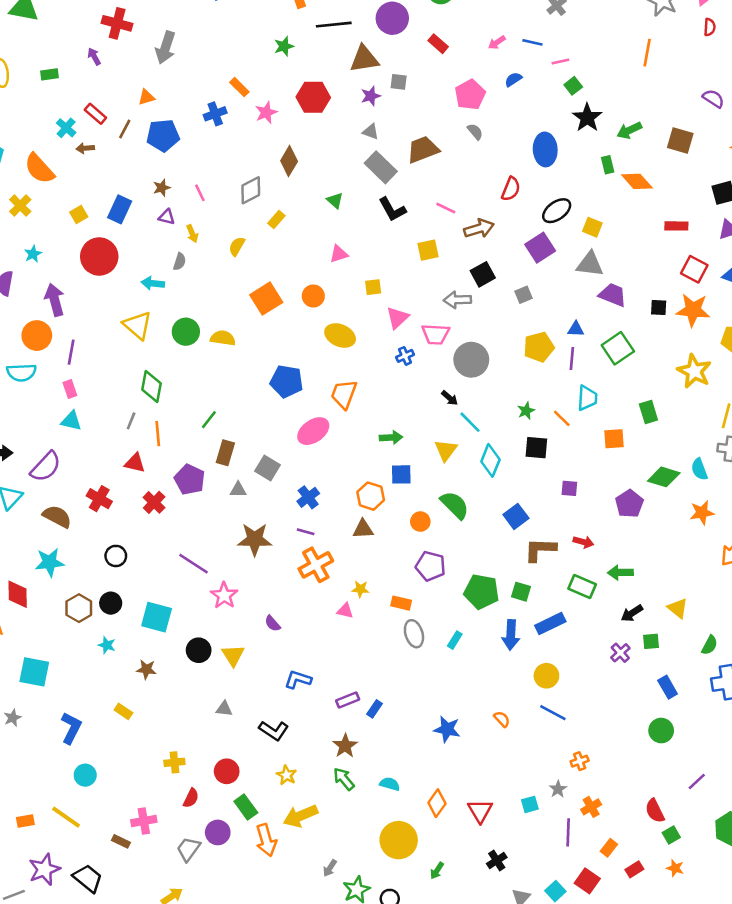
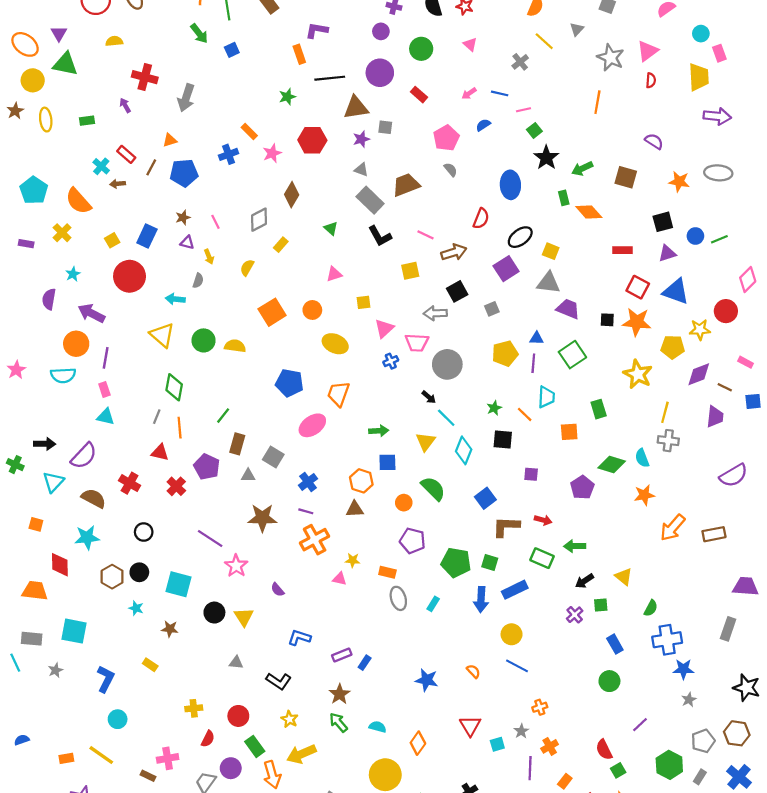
purple arrow: (55, 300) -> (91, 313), turned -48
red triangle: (480, 811) -> (470, 726), moved

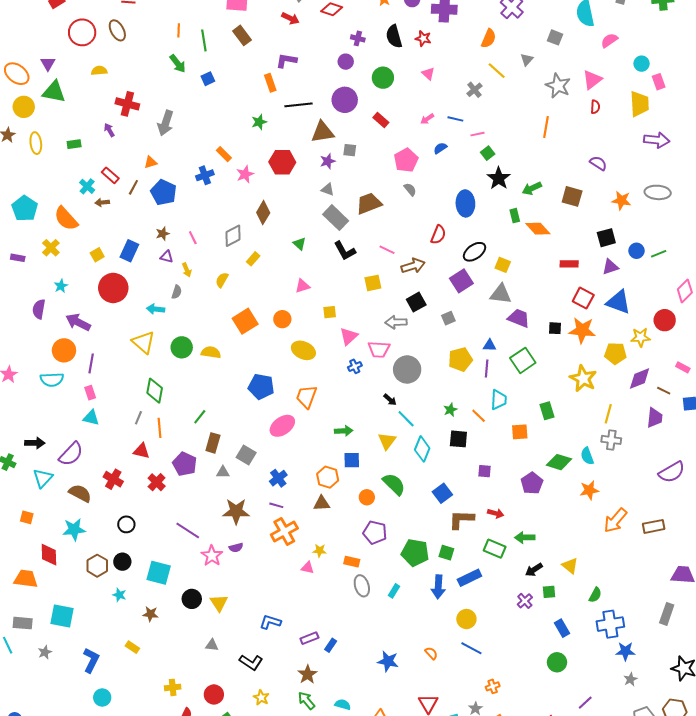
blue pentagon: (184, 173) -> (164, 192), turned 30
purple semicircle: (278, 590) -> (236, 548), moved, turned -64

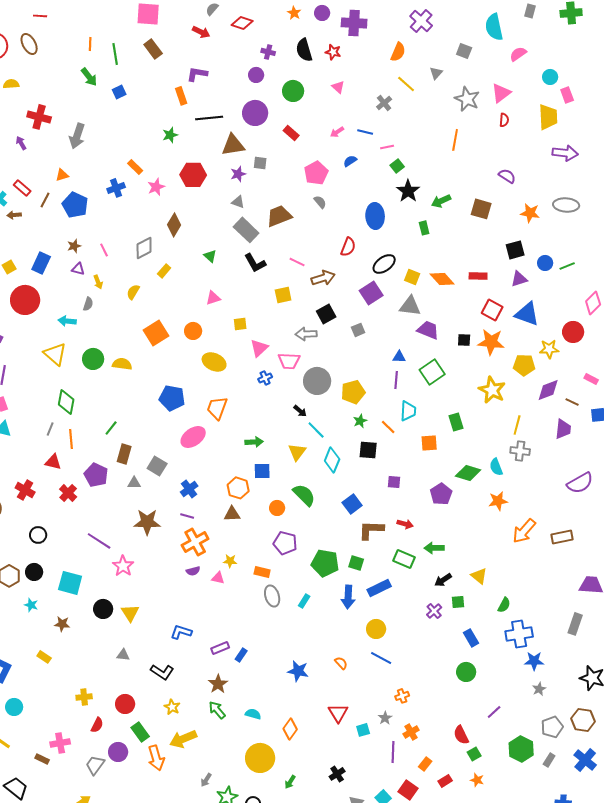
orange diamond: (538, 229) -> (442, 279), moved
yellow pentagon: (460, 359) -> (353, 392), moved
purple semicircle: (236, 548) -> (193, 571), moved

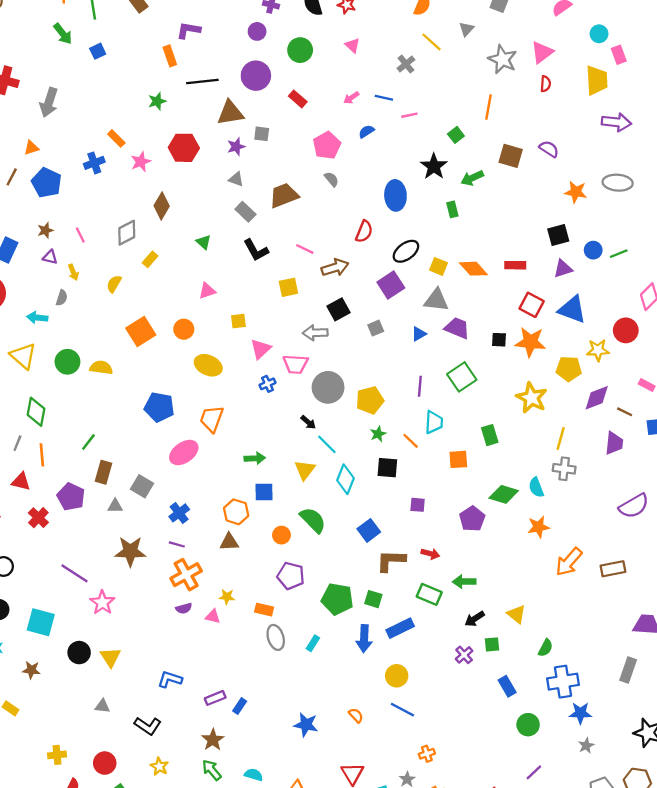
green square: (397, 166) -> (456, 135), moved
brown square: (481, 209) -> (511, 156), moved
gray rectangle: (246, 230) -> (245, 212), size x0.7
blue triangle: (399, 357) -> (419, 334), moved, turned -32
green circle: (466, 672) -> (528, 725), moved

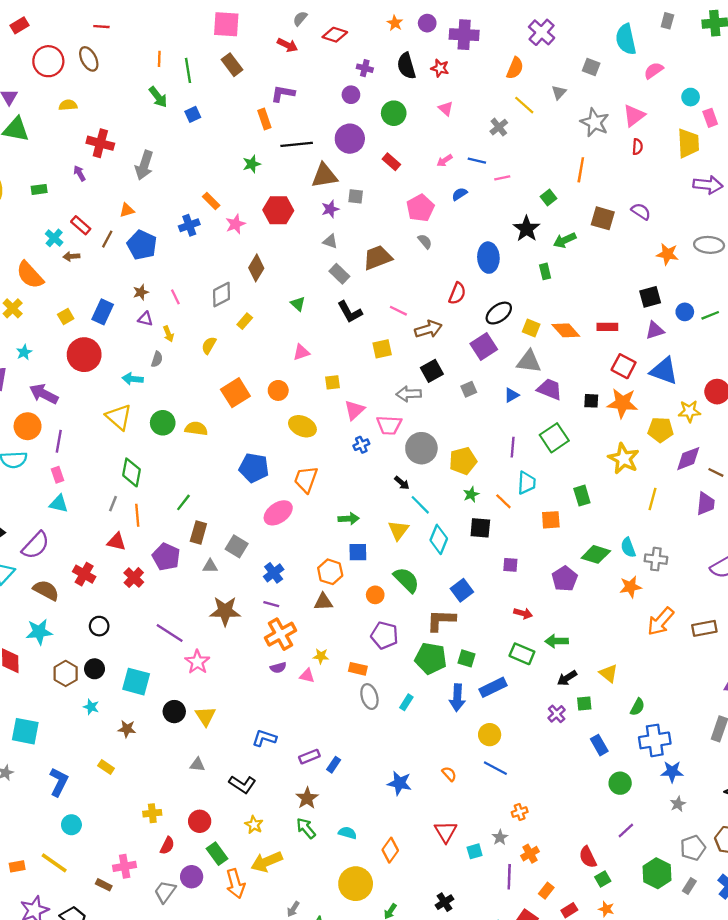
gray cross: (564, 469) -> (656, 559), moved
brown L-shape: (391, 561) -> (441, 620), moved

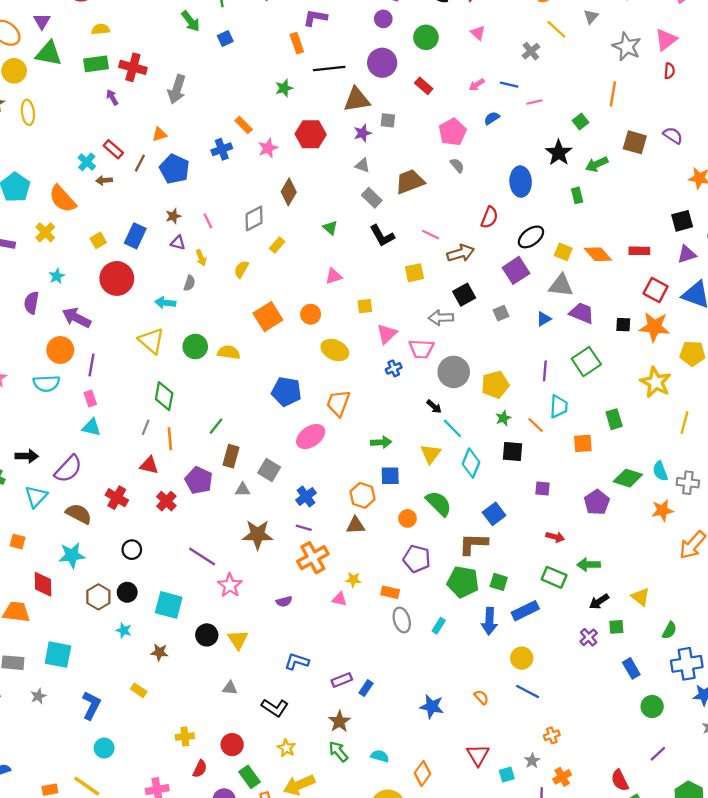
green rectangle: (39, 189) -> (96, 64), moved, size x1.5
purple semicircle: (278, 668) -> (284, 602), moved

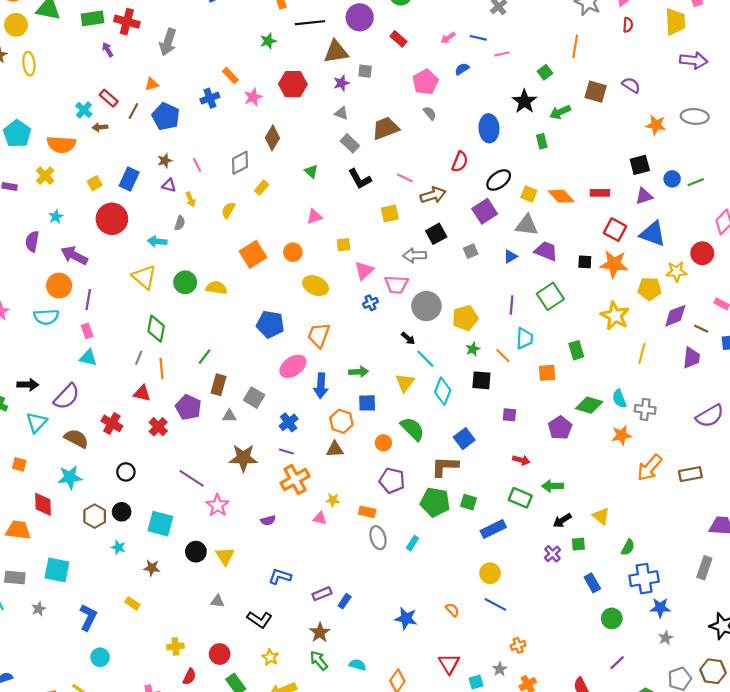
orange semicircle: (63, 199) -> (61, 144), turned -44
blue arrow: (489, 621) -> (321, 386), moved

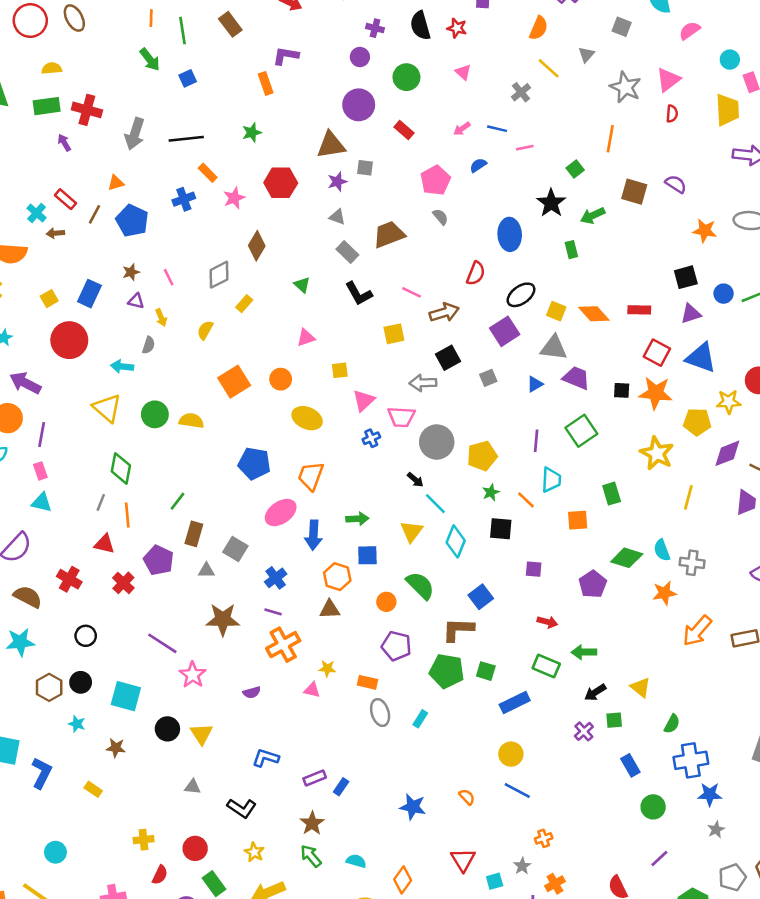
black line: (310, 23) -> (186, 139), moved
blue L-shape: (88, 617) -> (42, 773), moved

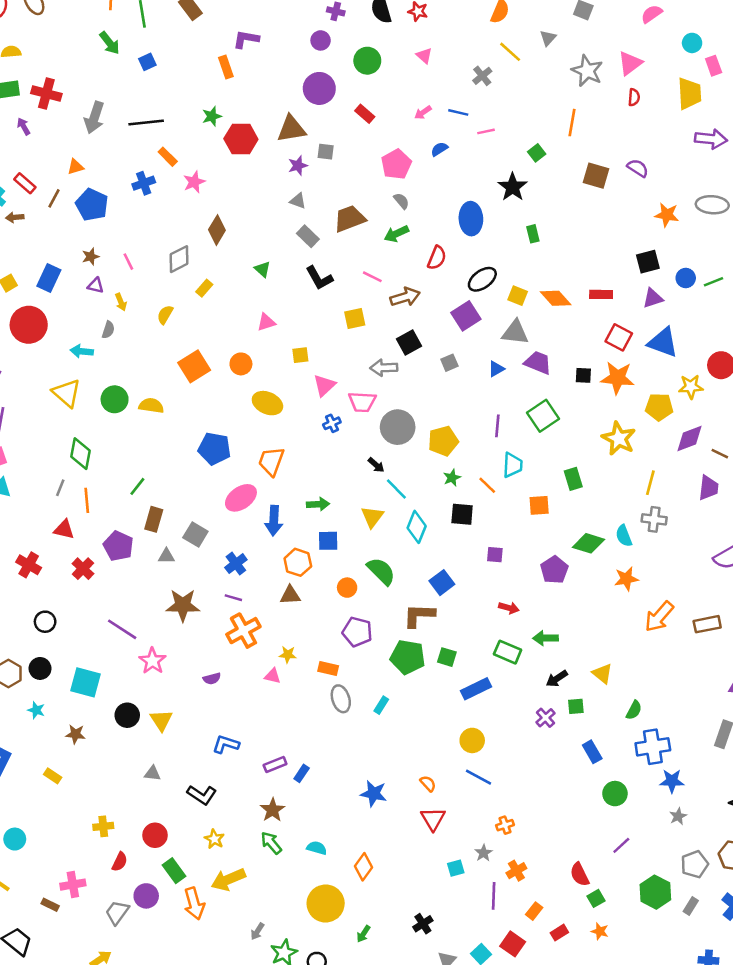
red hexagon: (281, 183) -> (241, 139), moved
green arrow: (593, 216) -> (396, 234), moved
gray cross: (692, 563) -> (654, 519), moved
red triangle: (463, 860) -> (433, 819), moved

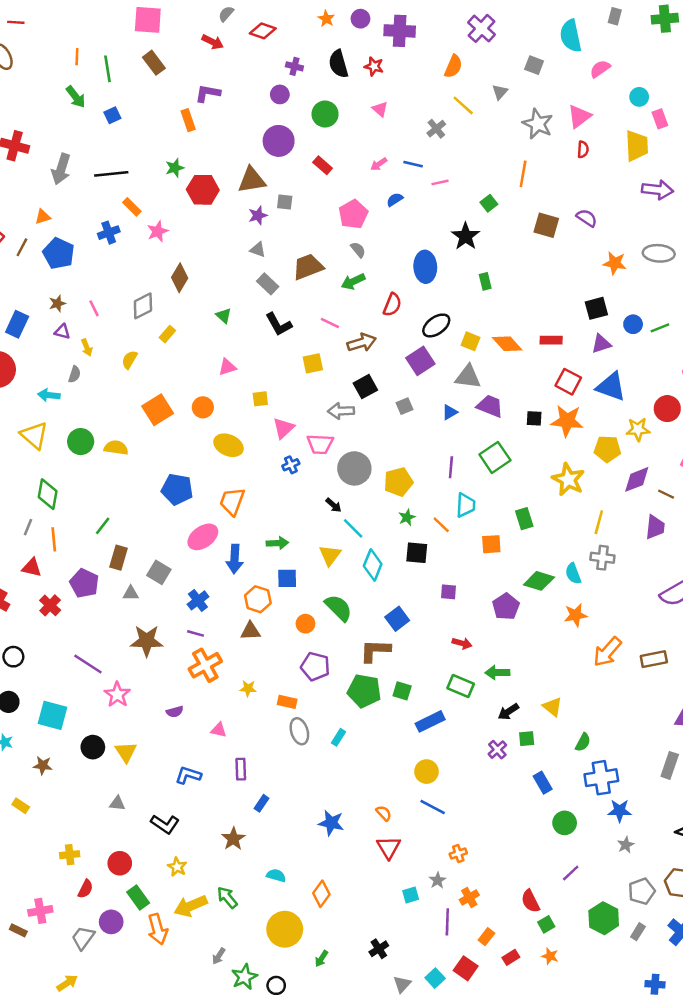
pink triangle: (273, 676) -> (219, 730), moved
purple rectangle: (275, 764) -> (241, 769), moved, turned -70
green arrow: (271, 843) -> (227, 897), moved

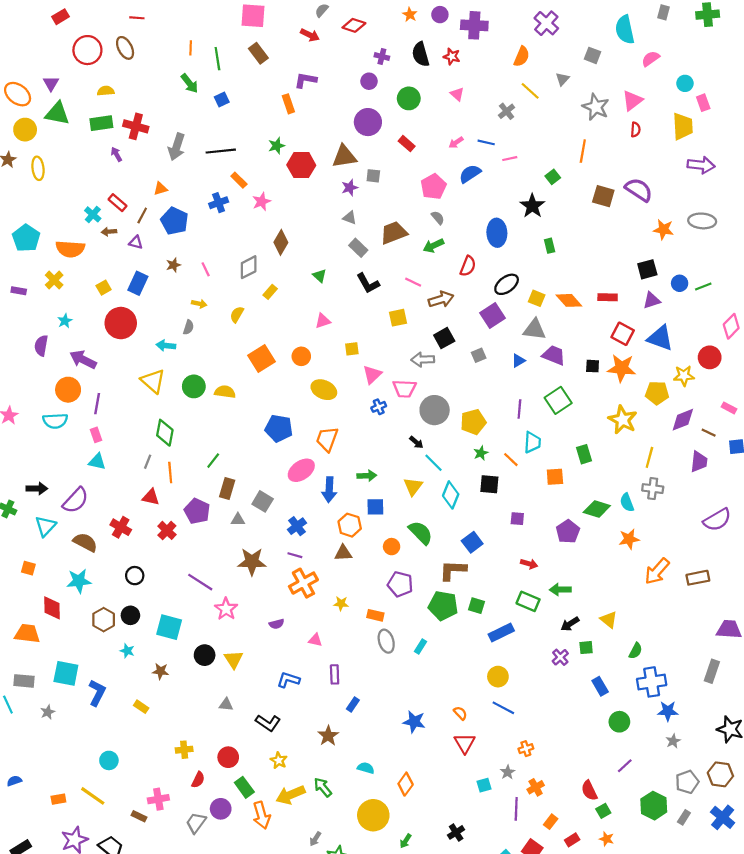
blue semicircle: (395, 200) -> (470, 174), size x1.5
purple semicircle: (587, 218) -> (639, 190), size x1.5
purple triangle: (62, 332) -> (136, 242), moved
yellow arrow: (87, 347) -> (199, 304), turned -56

